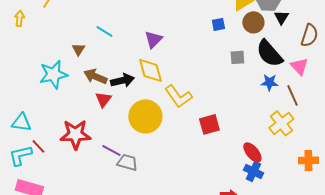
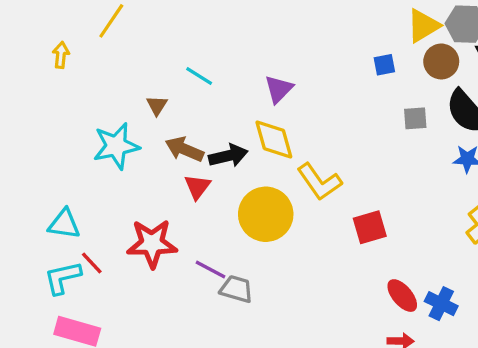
red ellipse: (252, 152) -> (402, 296), moved

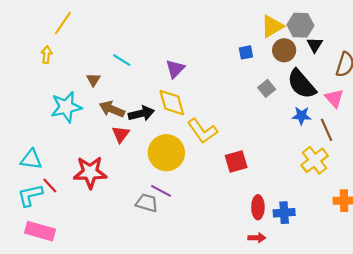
yellow arrow: (61, 55) -> (46, 55), moved
gray square: (415, 118) -> (267, 88), turned -35
purple line: (210, 270) -> (161, 191), moved
red ellipse: (402, 296) -> (258, 207), turned 40
blue cross: (441, 304) -> (284, 213), turned -30

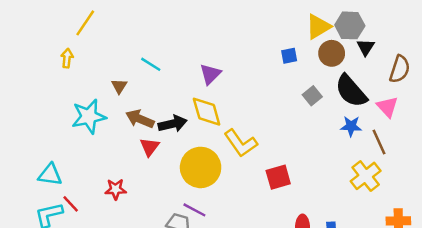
red star: (90, 172) -> (116, 189), size x0.6

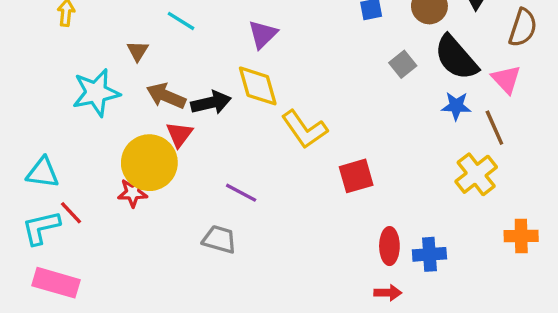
yellow circle: (201, 167) -> (149, 163), moved
purple line: (194, 210) -> (241, 193), moved

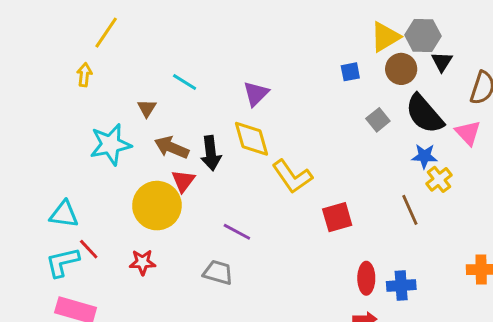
black arrow: (211, 103) -> (211, 153), turned 96
brown line: (494, 128) -> (410, 210), moved
yellow cross: (476, 174) -> (439, 179), moved, size x0.7
red star: (133, 193) -> (142, 262), moved

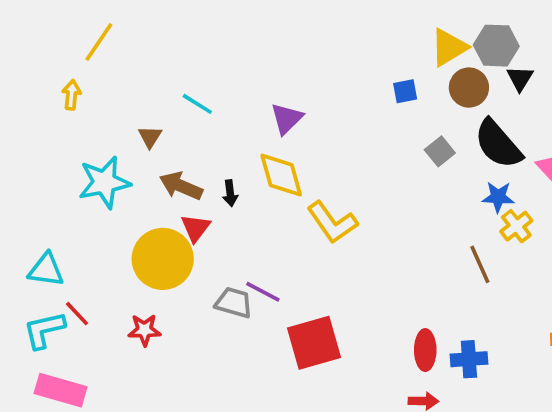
black arrow: (211, 153) -> (230, 193), size x0.6
red square: (337, 217) -> (314, 343), moved, size x1.4
gray trapezoid: (218, 272) -> (234, 303), moved

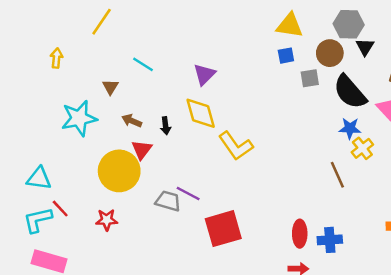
yellow line: (99, 42) -> (102, 22), moved
yellow triangle: (449, 47) -> (290, 25), moved, turned 40
gray square: (440, 151) -> (310, 78), moved, turned 30
brown arrow: (181, 186) -> (132, 121), size x0.7

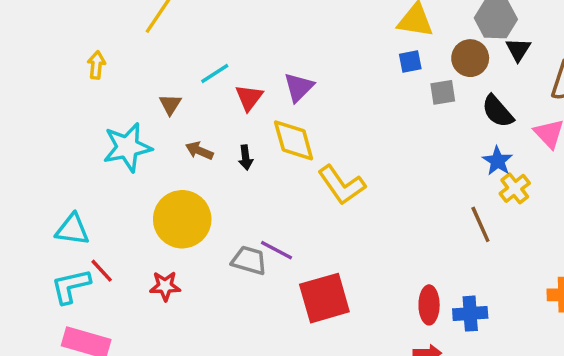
cyan line: (143, 64) -> (215, 74), turned -65
black semicircle: (350, 92) -> (498, 111), size x0.7
blue star: (350, 128) -> (498, 161), turned 30
red triangle: (142, 150) -> (249, 98), moved

